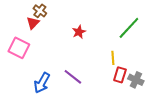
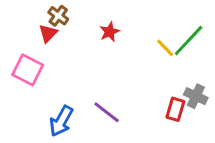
red star: (79, 32) -> (110, 32), moved
yellow line: (113, 58) -> (165, 48), moved, turned -40
gray cross: (136, 80) -> (196, 96), moved

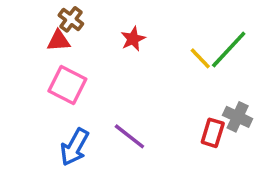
red triangle: (48, 33) -> (59, 41), turned 42
pink square: (28, 70) -> (67, 85), moved

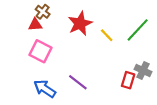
red star: (133, 39) -> (80, 24), size x1.6
yellow line: (200, 58) -> (107, 35), moved
blue arrow: (74, 147) -> (45, 89), turned 95

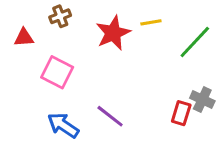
brown cross: (43, 12) -> (60, 16), turned 32
red triangle: (35, 25) -> (24, 37), moved
yellow line: (107, 35) -> (151, 22), moved, turned -56

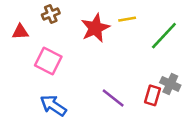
purple line: (110, 116) -> (113, 98), moved

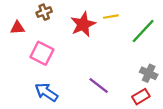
red rectangle: (152, 95) -> (141, 97), moved, turned 42

